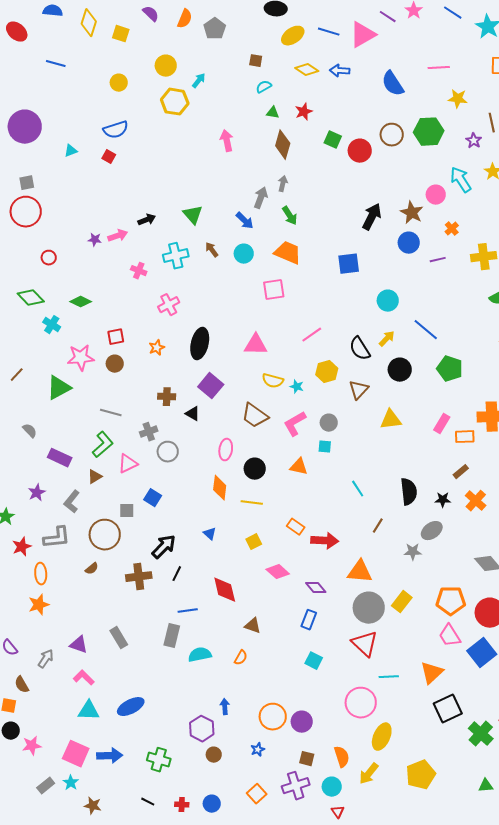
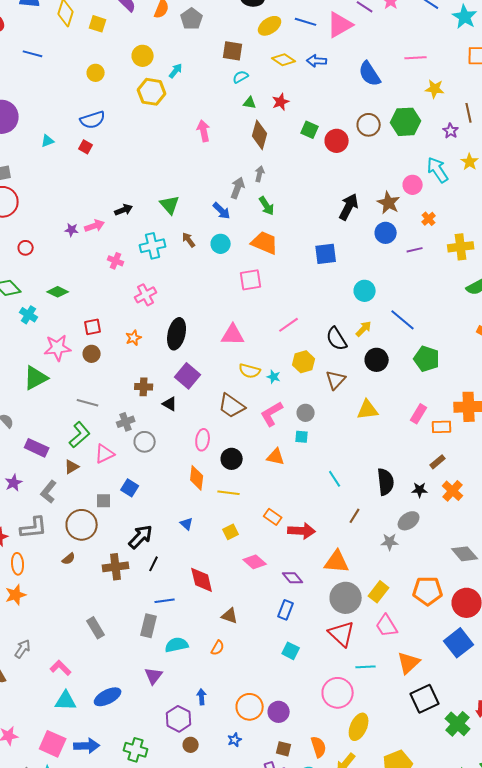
brown square: (256, 61) -> (233, 51), size x1.5
pink trapezoid: (450, 636) -> (387, 626), moved
purple triangle: (79, 645) -> (154, 676), moved, turned 48

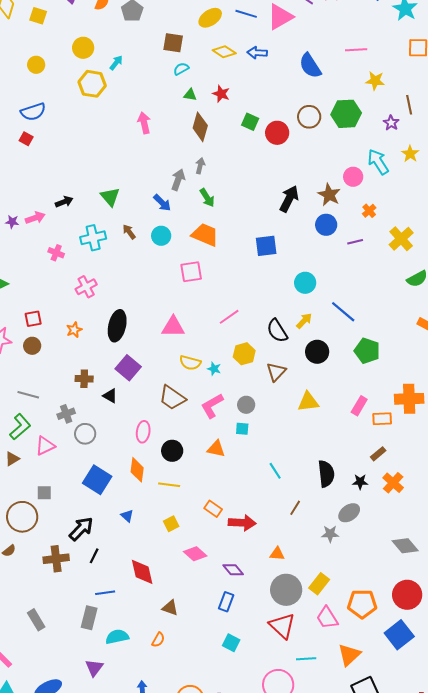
red star: (281, 102) -> (221, 94), turned -30
yellow cross: (461, 247) -> (401, 239), turned -35
blue square: (130, 488) -> (97, 480), moved, size x1.6
orange triangle: (337, 562) -> (277, 554), size x0.6
orange pentagon: (428, 591) -> (362, 604), moved

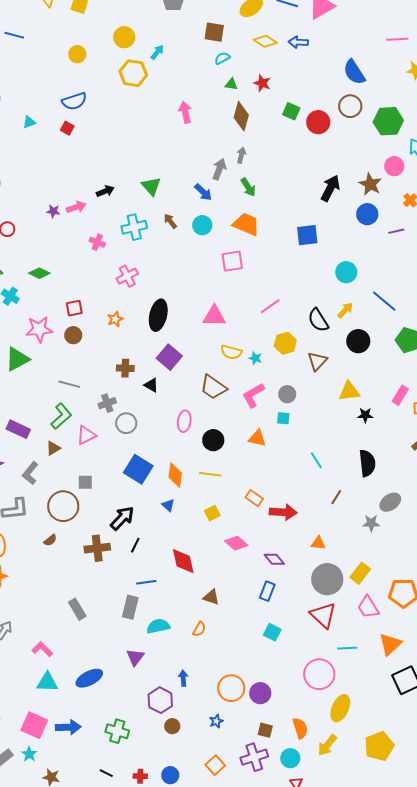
blue semicircle: (310, 66) -> (354, 72), moved
green hexagon: (346, 114) -> (388, 121), moved
orange diamond: (137, 470) -> (175, 475), moved
black star: (360, 482) -> (365, 415), moved

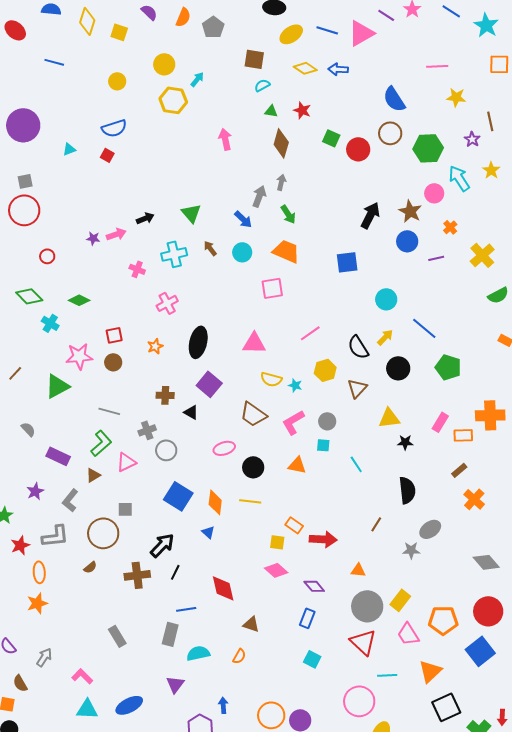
pink ellipse: (184, 421) -> (224, 448), turned 65
cyan line: (316, 460) -> (356, 464), moved
yellow square: (212, 513) -> (277, 542), moved, turned 35

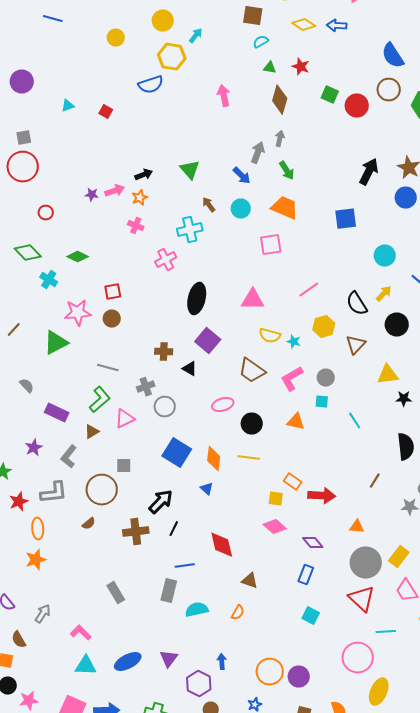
purple circle: (23, 125) -> (22, 82), size x0.7
blue semicircle: (114, 128) -> (151, 85), moved
cyan cross: (174, 254) -> (190, 230), moved
orange star: (155, 346) -> (140, 198), moved
purple triangle: (175, 684) -> (169, 659), moved

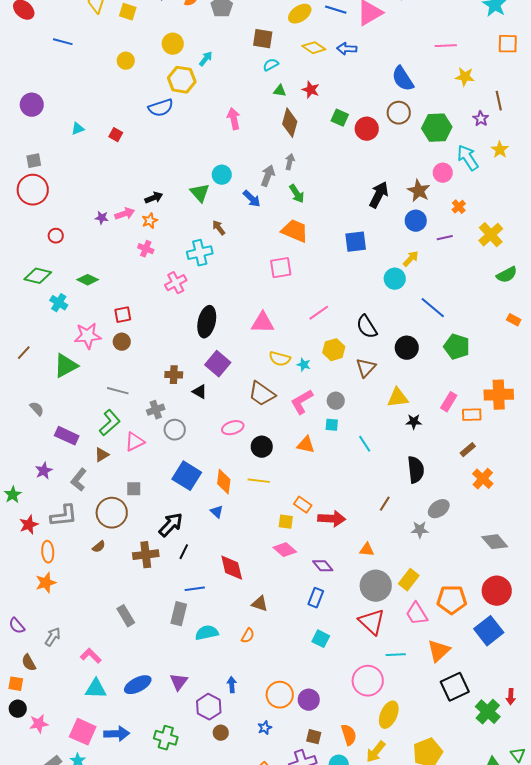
cyan circle: (241, 209) -> (222, 175), moved
green diamond: (28, 253) -> (38, 276), turned -32
yellow arrow: (384, 294) -> (411, 259), moved

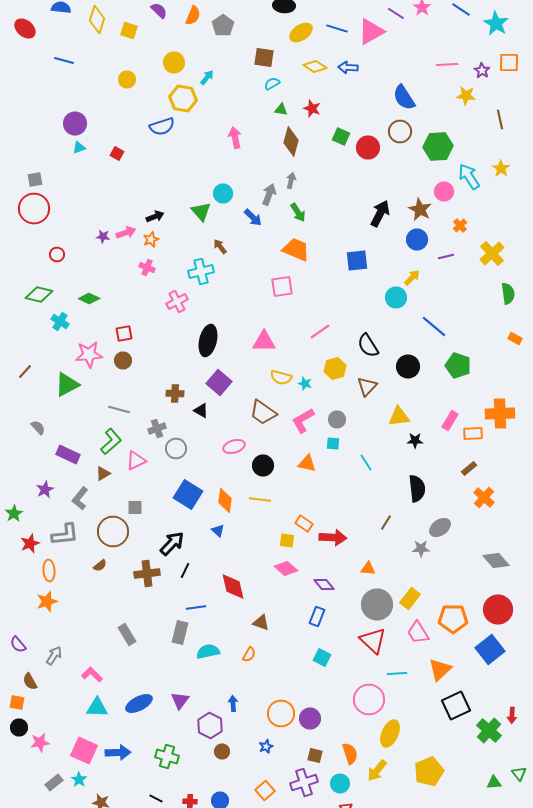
purple circle: (32, 105) -> (75, 124), moved
purple star: (481, 119) -> (482, 70), moved
green semicircle: (507, 275) -> (508, 294), turned -70

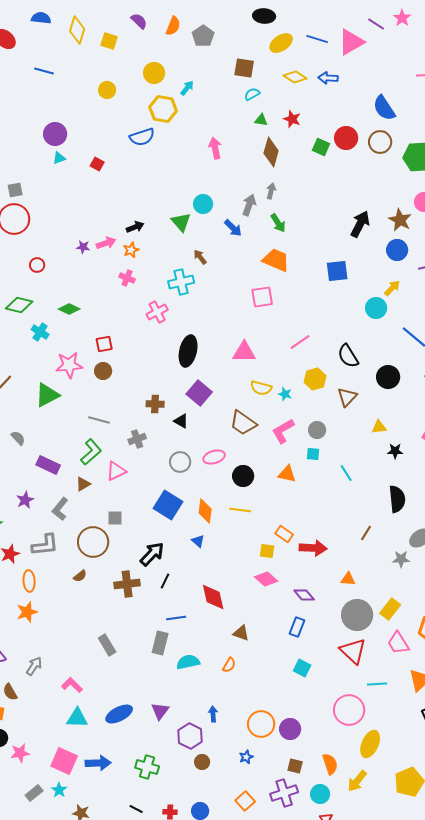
red circle: (368, 148) -> (346, 138), moved
yellow triangle: (399, 416) -> (379, 427), size x0.7
gray circle: (176, 448) -> (180, 462), moved

